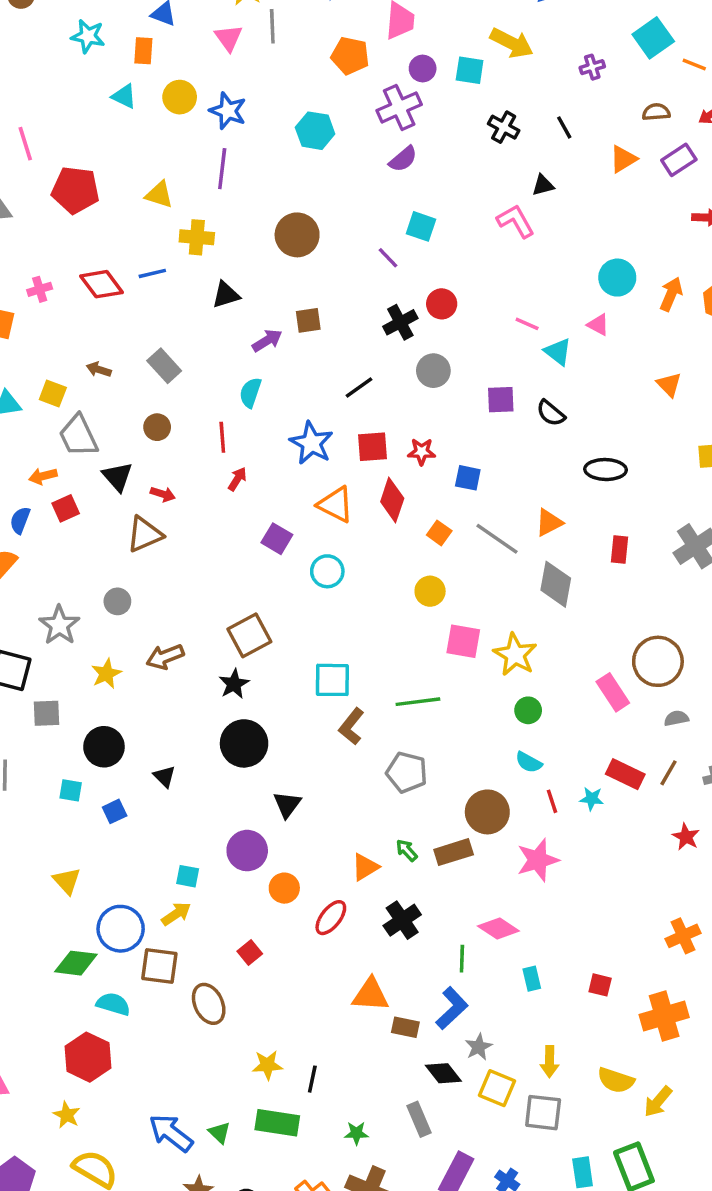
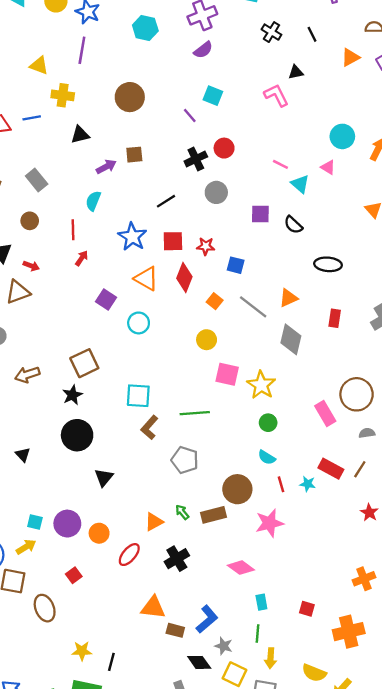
purple circle: (247, 851) -> (67, 524), moved
green line: (462, 959) -> (258, 634), moved
gray star: (479, 1047) -> (224, 646), turned -30

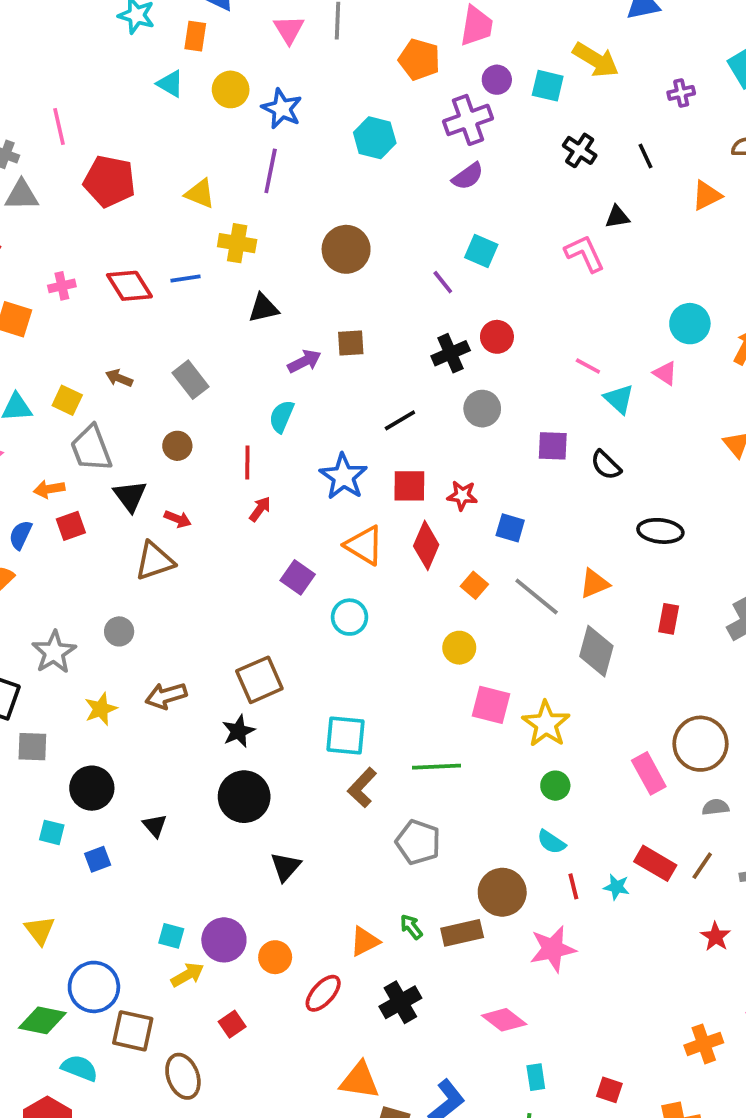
yellow arrow: (26, 547) -> (187, 975), moved

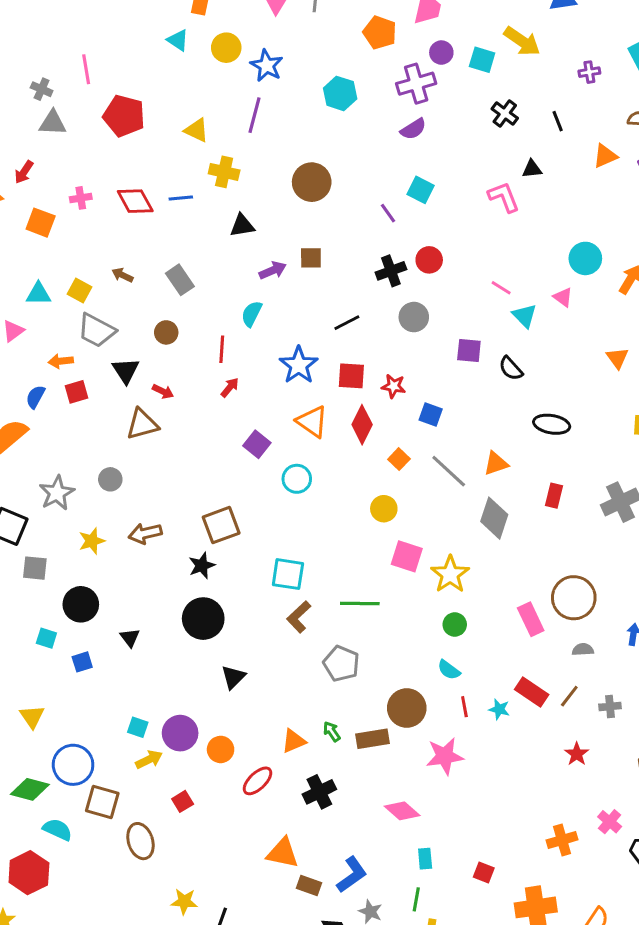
gray trapezoid: (91, 448) -> (97, 330), turned -45

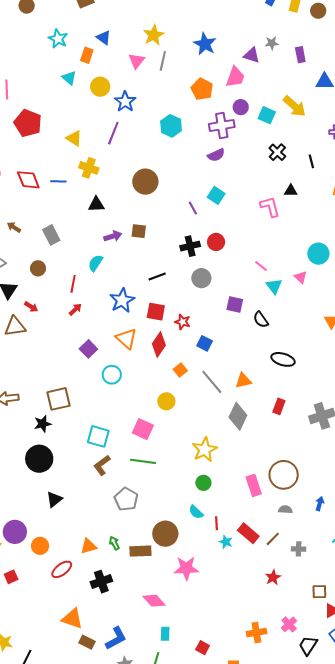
pink square: (407, 556) -> (143, 429), moved
red line: (464, 707) -> (216, 523), moved

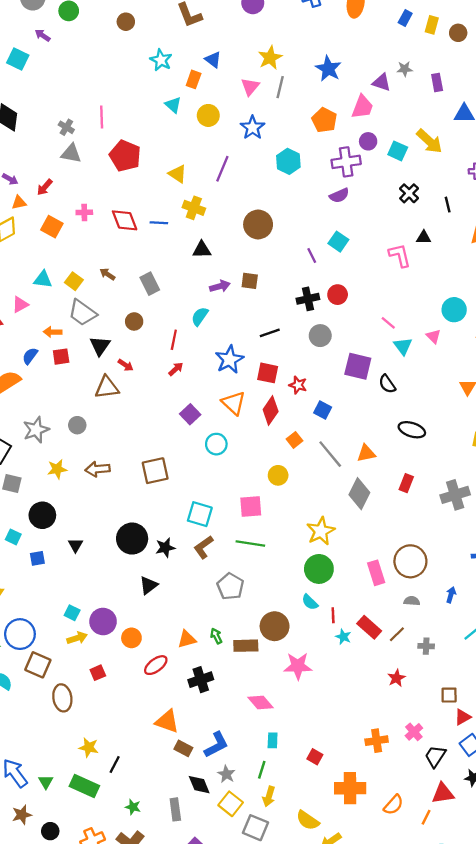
blue star: (125, 102) -> (252, 128), moved
purple square: (235, 305) -> (358, 366), size x1.4
black star: (43, 424) -> (165, 548), moved
pink square: (143, 429) -> (251, 507), turned -30
green circle: (203, 483) -> (319, 569), size x1.6

